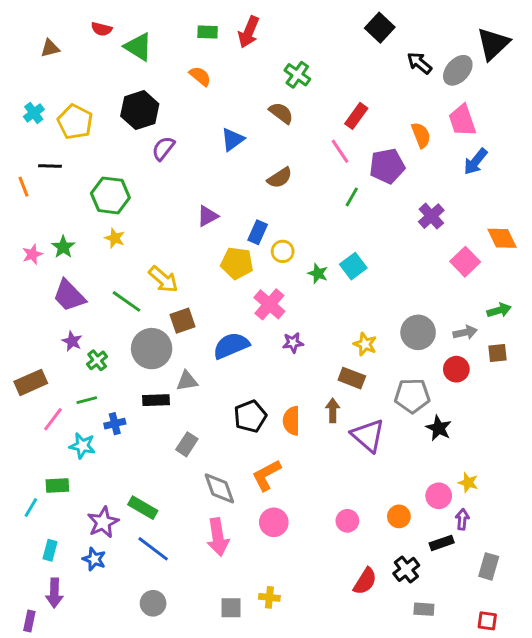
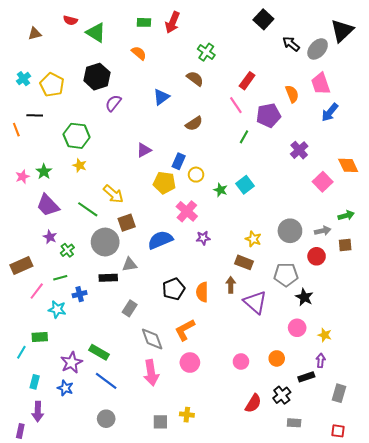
pink circle: (439, 496) -> (297, 328), moved

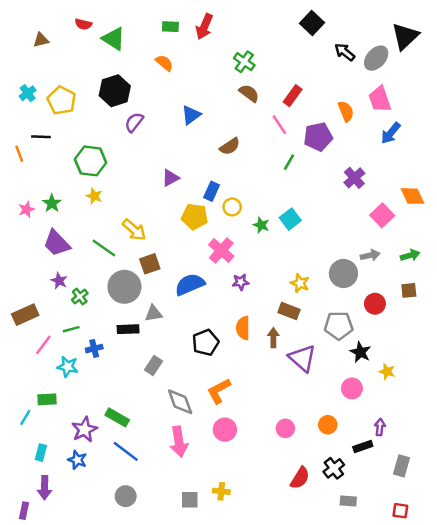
brown semicircle: (195, 79) -> (249, 93), moved
gray arrow: (323, 231) -> (370, 255), moved
orange semicircle: (202, 292) -> (243, 328), moved
yellow star: (325, 335) -> (387, 372), moved

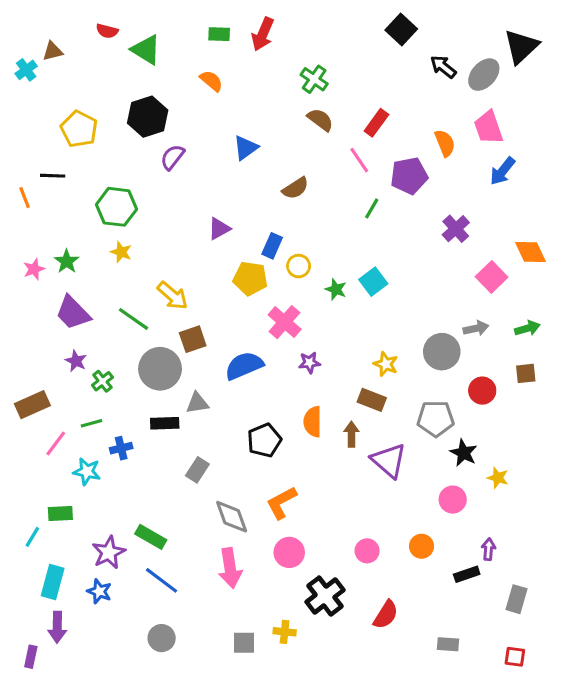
cyan cross: (28, 93) -> (26, 70), moved
cyan rectangle: (41, 453) -> (53, 582), size x1.5
black cross: (334, 468) -> (325, 596), moved, size x1.4

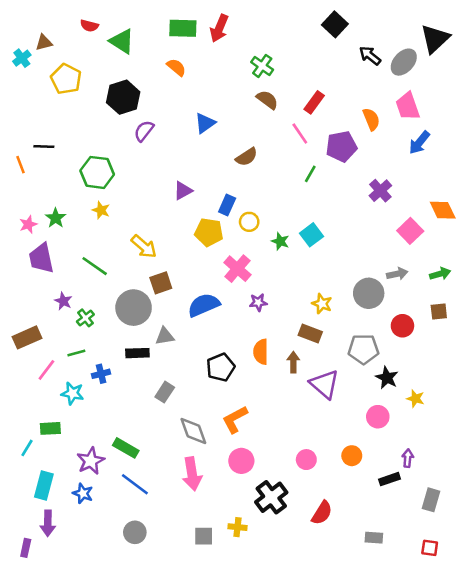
green rectangle: (219, 34) -> (183, 28), size x1.5
yellow pentagon: (79, 129) -> (66, 79), moved
purple trapezoid: (73, 313) -> (41, 258), moved, turned 32
green line: (134, 319) -> (95, 266), moved

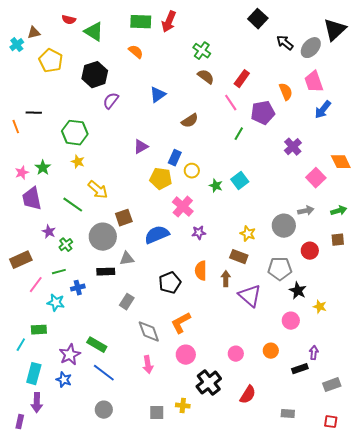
yellow arrow: (144, 247) -> (98, 190), moved
pink arrow: (192, 474) -> (148, 365), size x0.7
gray rectangle: (431, 500) -> (332, 385), turned 54

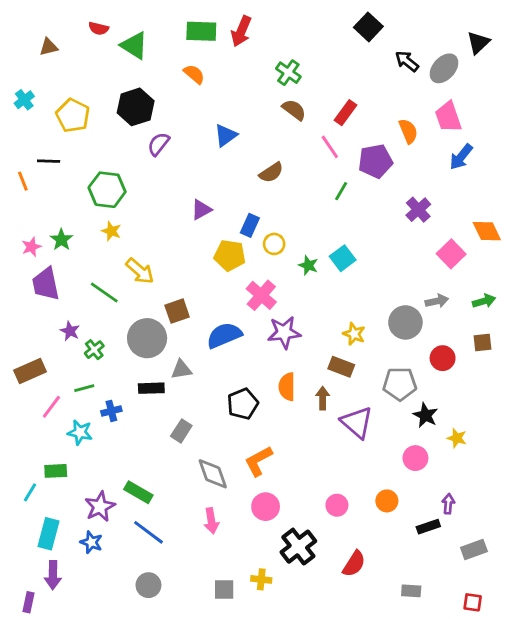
black triangle: (335, 30) -> (478, 43), size x0.7
cyan cross: (17, 45) -> (24, 100), moved
yellow pentagon: (51, 61) -> (73, 115), moved
purple star: (199, 233) -> (284, 332), size x1.6

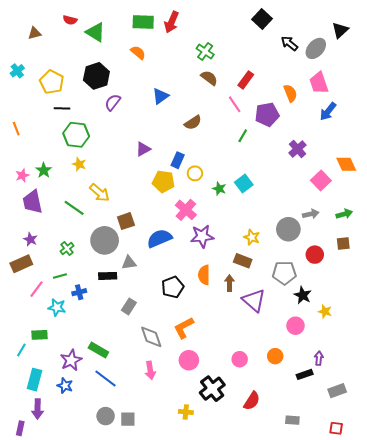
black line: (49, 161) -> (62, 108), moved
purple star: (70, 331) -> (30, 239), moved
gray square: (224, 589) -> (128, 419), moved

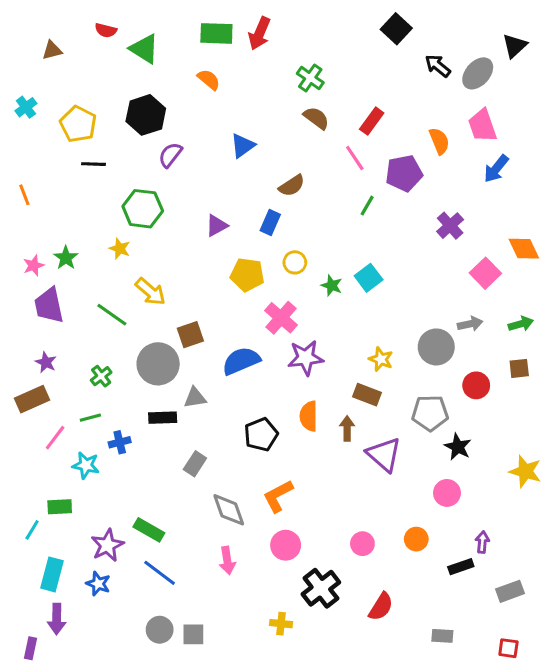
green hexagon: (76, 135) -> (143, 209), moved
blue rectangle: (178, 160) -> (270, 222), moved
yellow star: (325, 311) -> (525, 471), moved, size x1.5

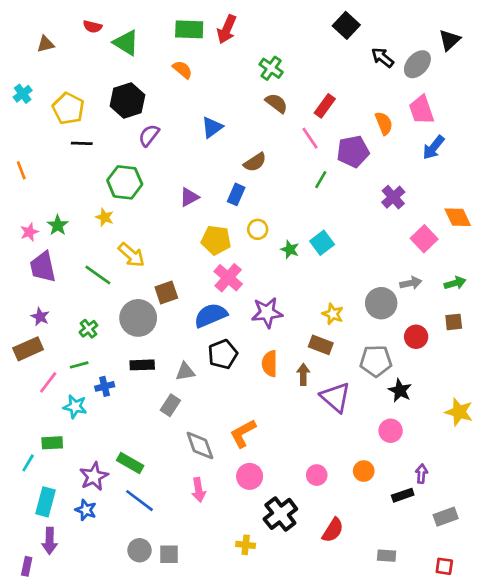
pink cross: (281, 318) -> (228, 278), moved
gray triangle: (195, 398) -> (185, 372), moved
black pentagon: (261, 435) -> (223, 354), moved

